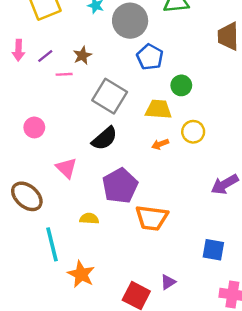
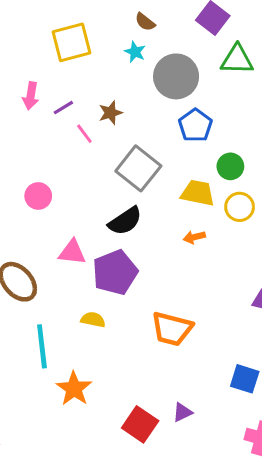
pink line: (64, 74) -> (84, 134), turned 49
yellow circle: (193, 132) -> (240, 207), moved
pink triangle: (66, 168) -> (72, 252), turned -45
purple pentagon: (120, 186) -> (115, 272), moved

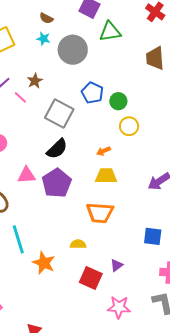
blue pentagon: (195, 125) -> (92, 93), moved
yellow trapezoid: (198, 193) -> (106, 176), moved
yellow semicircle: (93, 320) -> (78, 244), moved

